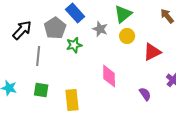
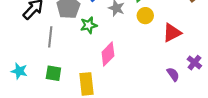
pink diamond: (109, 76) -> (108, 54), moved, turned 45
purple semicircle: (145, 94) -> (173, 74), moved

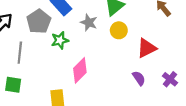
green square: (53, 73) -> (13, 85), moved
purple semicircle: (173, 74) -> (139, 78), moved

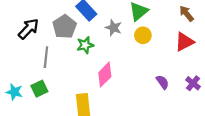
red triangle: (147, 48) -> (184, 42), moved
green square: (13, 85) -> (39, 89), turned -35

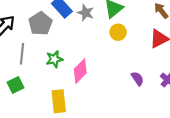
gray star: (114, 28) -> (86, 13), moved
green star: (85, 45) -> (54, 59), moved

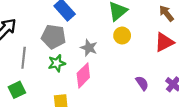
gray star: (86, 13) -> (89, 48), moved
gray pentagon: (40, 24) -> (53, 37), moved, turned -30

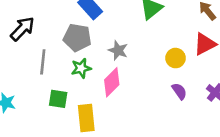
yellow circle: (122, 36) -> (176, 58), moved
green square: (17, 90) -> (58, 99), moved, turned 35

